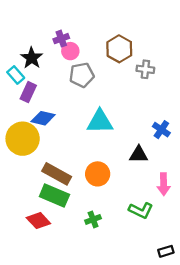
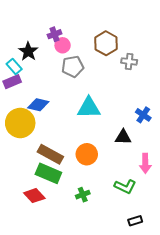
purple rectangle: (28, 92) -> (12, 82), moved, turned 42
black rectangle: (166, 251) -> (135, 221), moved

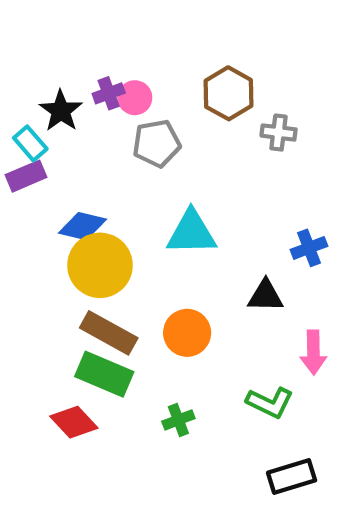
purple cross: (54, 34) -> (109, 93), moved
blue cross: (143, 115) -> (309, 248), turned 35
yellow circle: (20, 123) -> (100, 265), moved
black rectangle: (135, 221) -> (292, 477), size x1.5

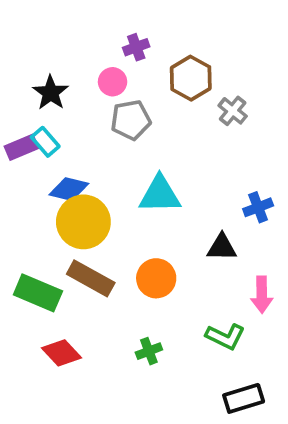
purple cross: (109, 93) -> (136, 47), moved
gray cross: (279, 133) -> (233, 111), turned 32
cyan rectangle: (30, 143) -> (45, 142), moved
green rectangle: (104, 374) -> (38, 293), moved

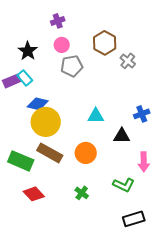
purple cross: (136, 47) -> (58, 21), moved
cyan triangle: (160, 195) -> (96, 116), moved, size x0.7
green cross: (149, 351) -> (82, 193), turned -32

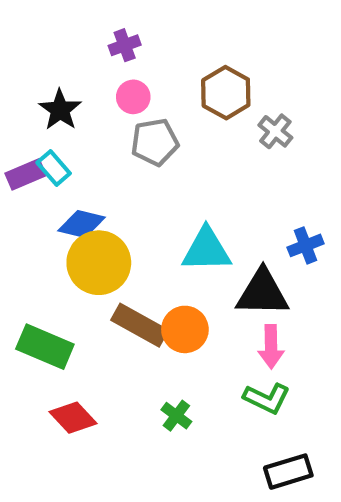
cyan triangle: (96, 116) -> (206, 250), size x1.4
black triangle: (122, 136) -> (262, 293), size x1.5
brown rectangle: (50, 153) -> (140, 325), moved
pink arrow: (144, 162) -> (271, 347), moved

